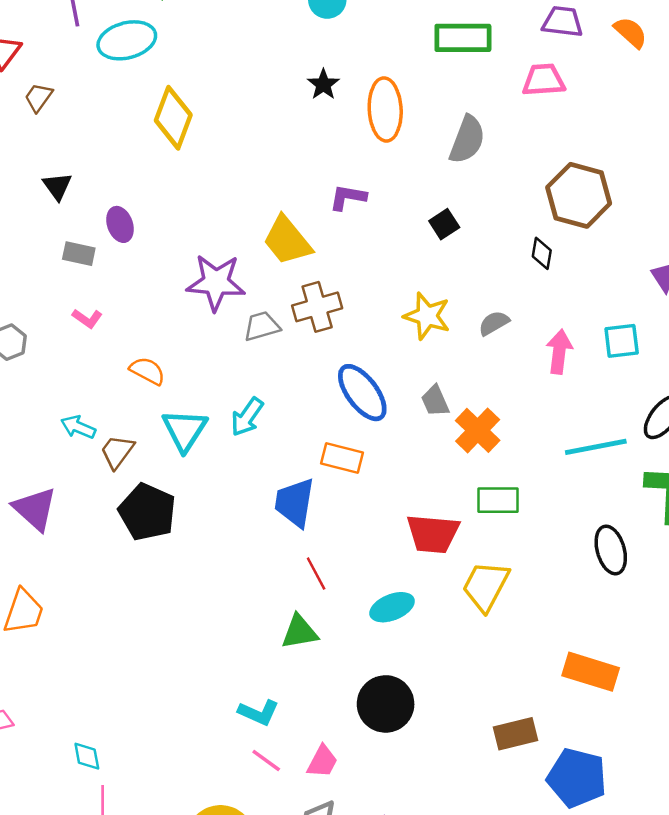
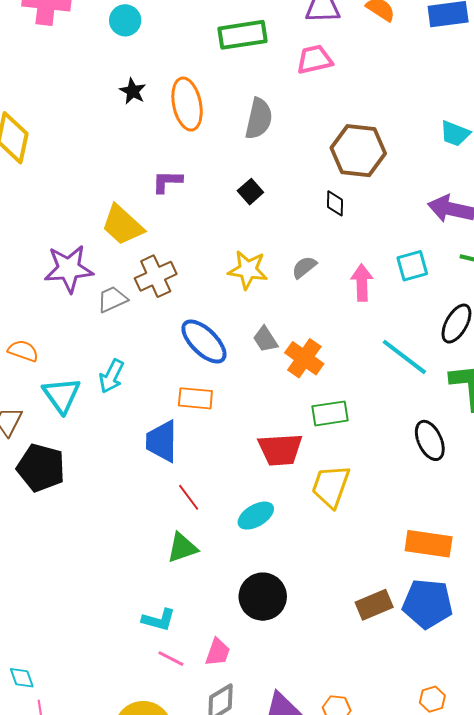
cyan line: (596, 447) -> (404, 357), turned 57
blue pentagon: (577, 778) -> (428, 604), moved

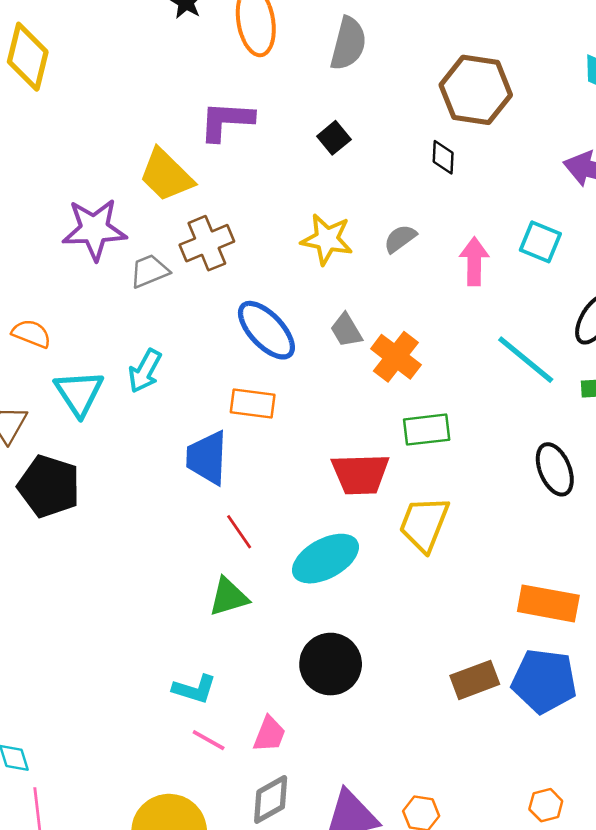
purple L-shape: (167, 182) -> (226, 121), size x1.4
cyan square: (412, 266) -> (540, 242), turned 36
cyan ellipse: (256, 516) -> (325, 559), size x1.4

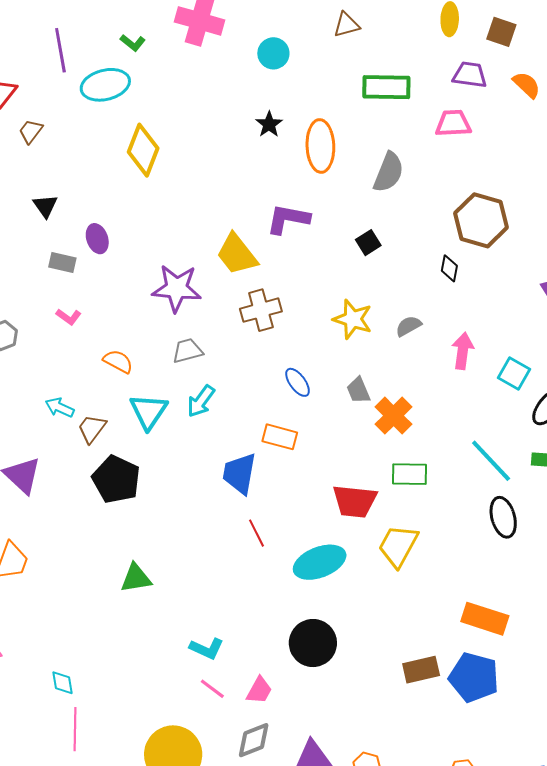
cyan square: (540, 242) -> (514, 374), moved
gray trapezoid: (149, 271) -> (188, 351), moved
blue ellipse: (266, 330) -> (298, 382), size x0.6
cyan line: (526, 360) -> (491, 461), moved
green triangle: (228, 597) -> (136, 578), moved

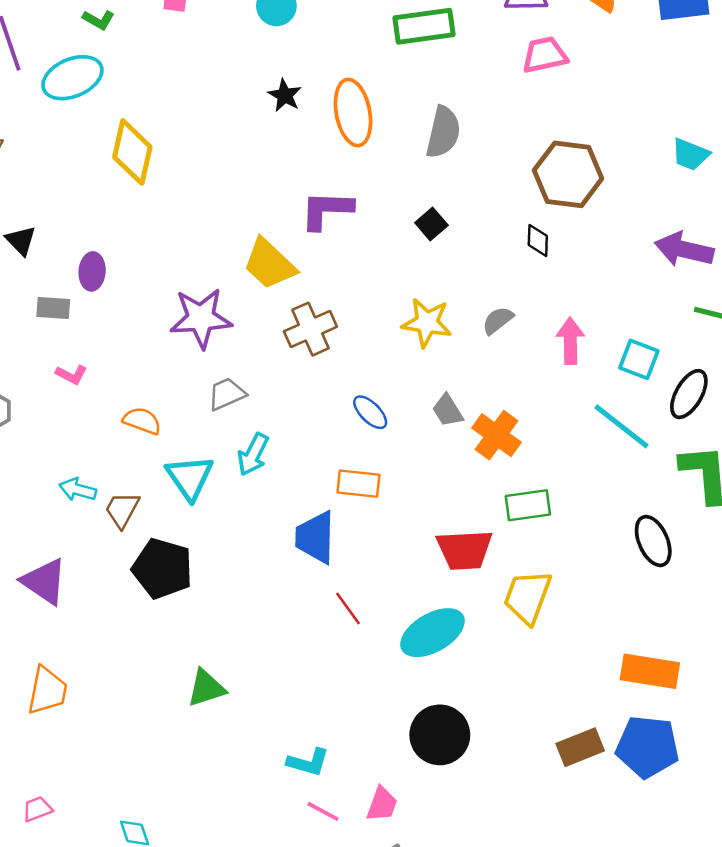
pink trapezoid: (453, 123) -> (545, 55), moved
purple ellipse: (97, 239) -> (92, 271), turned 32
cyan line: (491, 461) -> (621, 426), moved

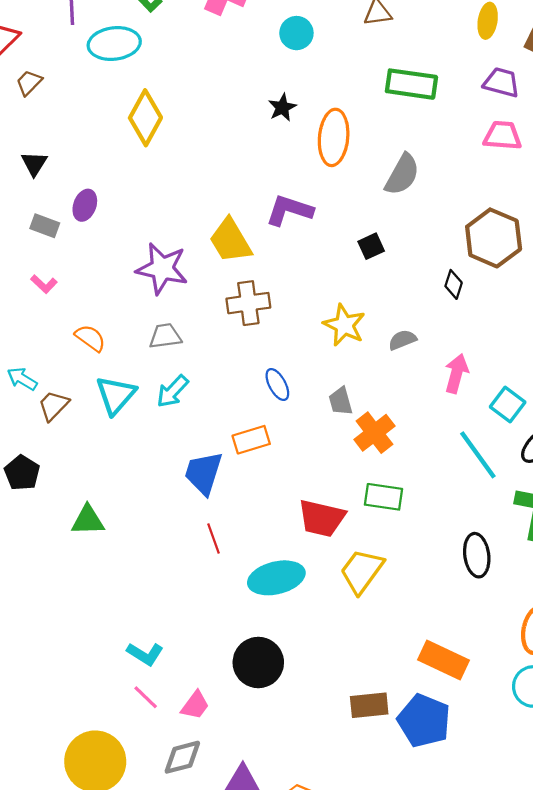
orange rectangle: (358, 484) -> (251, 440), turned -39
black pentagon: (162, 569) -> (22, 473), moved, size x0.7
green triangle: (206, 688) -> (88, 520), moved

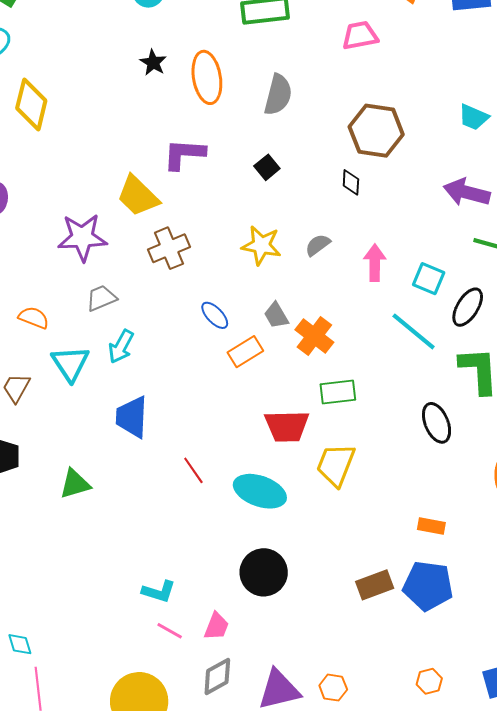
orange rectangle: (251, 440) -> (245, 352), moved
blue trapezoid: (204, 473) -> (132, 417), moved
cyan ellipse: (276, 578) -> (260, 491), turned 48
orange rectangle: (444, 660) -> (431, 526), size x0.6

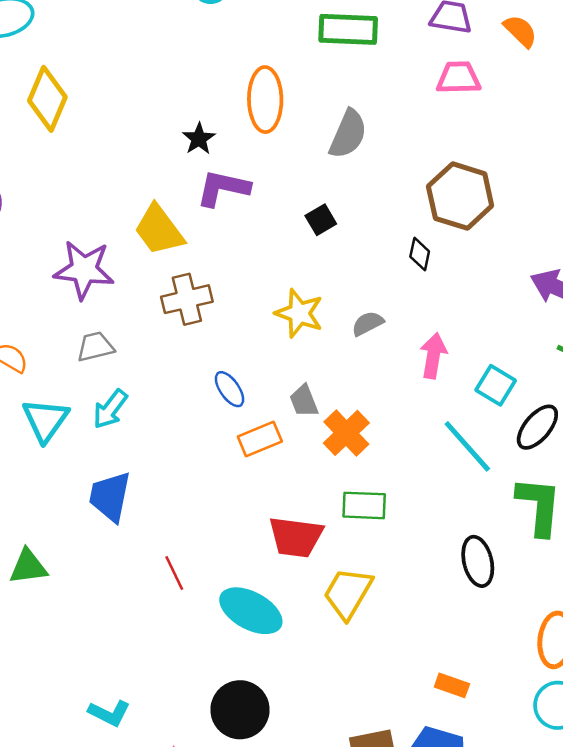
black star: (153, 62) -> (199, 139), moved

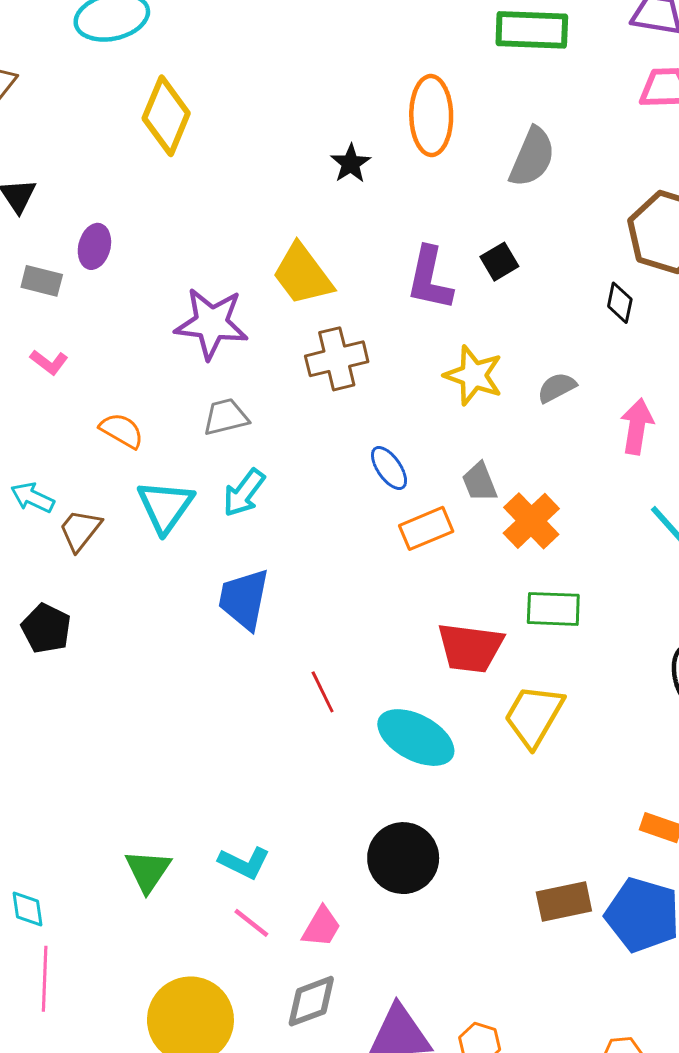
purple L-shape: (223, 188) -> (430, 279), moved, turned -90
green triangle: (28, 567) -> (148, 871), moved, turned -48

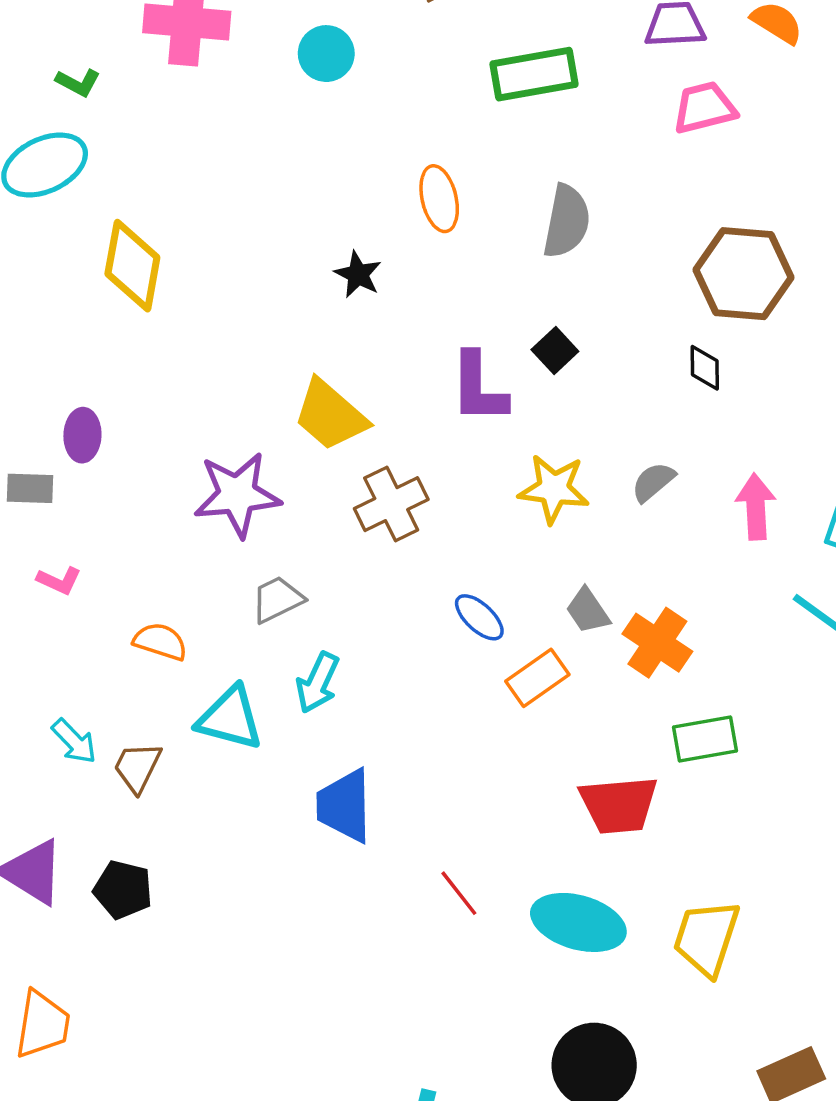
orange ellipse: (431, 116) -> (439, 199), size x0.7
cyan arrow: (33, 497) -> (74, 741), turned -147
cyan triangle: (165, 506) -> (230, 718), turned -38
yellow trapezoid: (534, 716) -> (706, 938), moved

